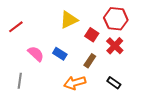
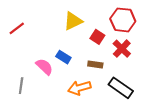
pink semicircle: (36, 54) -> (44, 67), moved
brown rectangle: (90, 61) -> (95, 64), turned 64
black rectangle: (114, 83) -> (121, 88), size x1.6

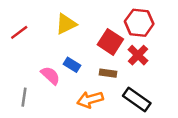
yellow triangle: (73, 21) -> (66, 24), moved
red square: (97, 37) -> (110, 42), size x1.5

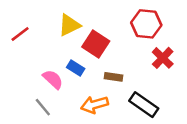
red square: (110, 42) -> (96, 44), moved
red cross: (138, 55) -> (163, 58), moved
gray line: (24, 97) -> (43, 107), moved, turned -48

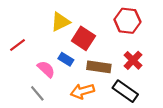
red line: (20, 34) -> (17, 45), moved
red cross: (163, 58) -> (133, 60), moved
brown rectangle: (113, 77) -> (99, 67), size x1.5

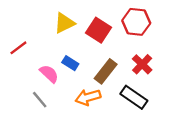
red square: (83, 38) -> (99, 30), moved
brown rectangle: (99, 67) -> (106, 71), turned -60

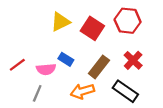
red line: (18, 48) -> (17, 65), moved
pink semicircle: (49, 74) -> (46, 69), turned 132
gray line: (40, 100) -> (37, 93), turned 63

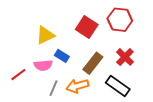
yellow triangle: (60, 22) -> (45, 35), moved
red line: (17, 65) -> (18, 75), moved
gray line: (37, 93) -> (54, 88), moved

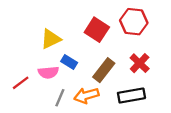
black rectangle: (118, 86) -> (131, 95), turned -45

